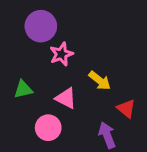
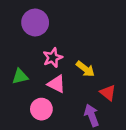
pink star: (61, 54) -> (53, 58), moved

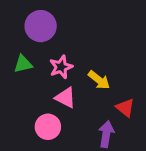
green triangle: (20, 76) -> (23, 64), moved
purple arrow: (92, 115) -> (106, 134), turned 30

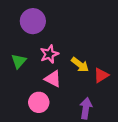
green triangle: (23, 64) -> (19, 61), moved, turned -35
red triangle: (125, 108) -> (101, 75), moved, turned 49

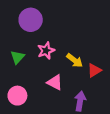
pink triangle: (53, 79) -> (55, 82), moved
pink circle: (39, 102) -> (17, 96), moved

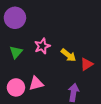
purple circle: (31, 20) -> (15, 18), moved
pink triangle: (55, 82) -> (36, 83), moved, turned -42

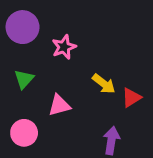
pink star: (42, 46) -> (64, 47), moved
pink triangle: (36, 83) -> (59, 105), moved

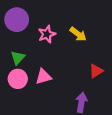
yellow arrow: (104, 84) -> (78, 34), moved
pink circle: (24, 133) -> (18, 79), moved

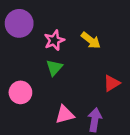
green triangle: (18, 58) -> (54, 68), moved
pink triangle: (43, 77) -> (65, 115), moved

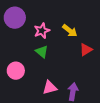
green triangle: (54, 68) -> (42, 52), turned -32
red triangle: (112, 83) -> (86, 50), moved

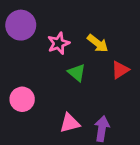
green triangle: (42, 52) -> (77, 73), moved

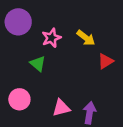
green triangle: (77, 73) -> (38, 64), moved
pink circle: (22, 99) -> (19, 99), moved

